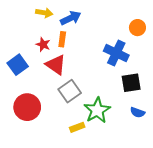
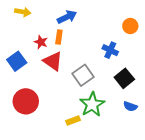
yellow arrow: (44, 13) -> (23, 12), moved
blue cross: (116, 53) -> (110, 50), size x0.7
black square: (131, 83) -> (124, 78), turned -30
gray square: (70, 91) -> (83, 75), moved

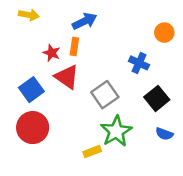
blue square: (17, 61) -> (31, 90), moved

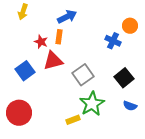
yellow arrow: (29, 15) -> (23, 12), turned 98
blue cross: (139, 63) -> (113, 41), moved
red triangle: (67, 77) -> (53, 61), turned -50
red circle: (33, 128) -> (19, 113), moved

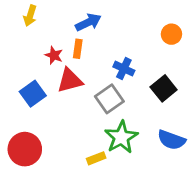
blue cross: (113, 41) -> (124, 69), moved
black square: (124, 78) -> (164, 88), moved
blue semicircle: (130, 106) -> (171, 140), size x1.5

